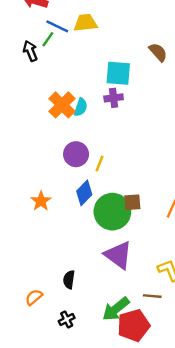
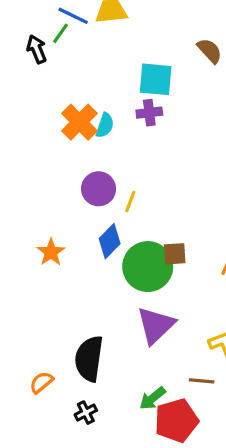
purple triangle: (118, 255) -> (156, 325), turned 40
black semicircle: (69, 280) -> (89, 359), size x1.8
green arrow: (116, 309) -> (152, 398), size x0.7

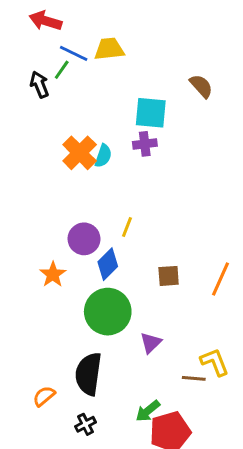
purple circle: (99, 189) -> (84, 239), moved
green circle: (148, 267) -> (108, 312), moved
purple triangle: (156, 325) -> (151, 343), size x0.6
brown line: (202, 381) -> (194, 378), moved

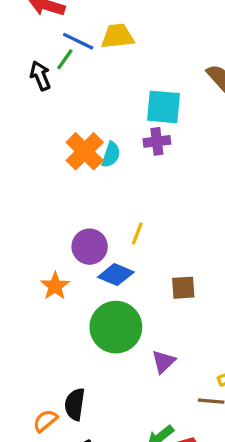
blue diamond: (108, 264) -> (116, 275), turned 68
black semicircle: (88, 374) -> (75, 404), moved, size x0.7

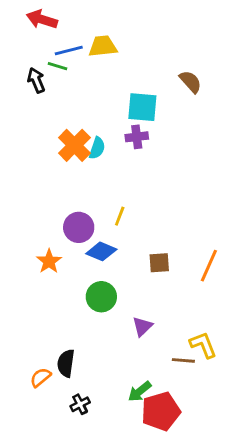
blue line: (78, 41) -> (69, 51), turned -40
green line: (65, 59) -> (57, 66), turned 72
green circle: (116, 327) -> (101, 297), size x0.7

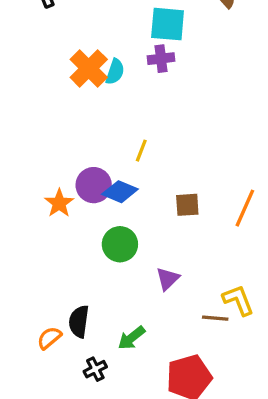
purple circle: (79, 227) -> (94, 185), moved
green arrow: (140, 392) -> (131, 338), moved

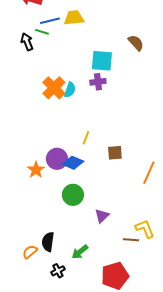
brown square: (187, 205) -> (115, 153), moved

